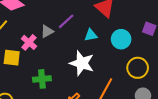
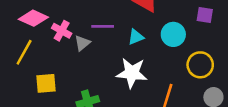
purple line: (66, 21) -> (103, 26), turned 54
pink cross: (29, 42) -> (62, 31), moved

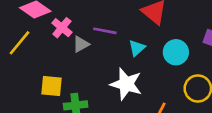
cyan triangle: (136, 37) -> (137, 48), turned -30
yellow square: (46, 83) -> (52, 86), moved

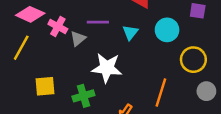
white star: (126, 84) -> (107, 68), moved
yellow square: (52, 86) -> (45, 86), moved

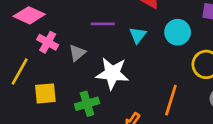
pink cross: (58, 26) -> (48, 42), moved
gray triangle: (78, 39) -> (77, 53), moved
yellow line: (21, 48) -> (20, 72), moved

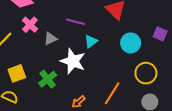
cyan triangle: (138, 35) -> (91, 41), moved
yellow square: (45, 93) -> (17, 73), moved, turned -30
green cross: (87, 104) -> (48, 79), turned -36

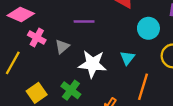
cyan triangle: (91, 41) -> (127, 58), moved

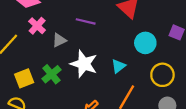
green cross: (71, 90) -> (51, 74), moved

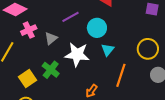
purple line: (86, 21) -> (70, 17), turned -30
pink cross: (37, 26) -> (29, 30), turned 35
cyan circle: (145, 43) -> (97, 28), moved

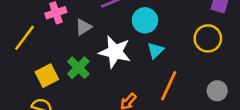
yellow circle: (148, 49) -> (208, 38), moved

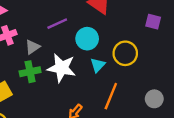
yellow circle: (208, 38) -> (125, 53), moved
green cross: (78, 68) -> (30, 72), moved, turned 36

